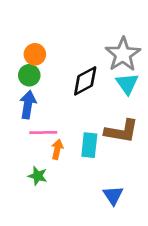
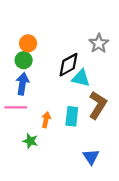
gray star: (123, 54) -> (99, 43), size x0.7
cyan triangle: (127, 84) -> (81, 78), moved, turned -42
brown L-shape: (121, 131) -> (98, 105), turned -68
pink line: (43, 133) -> (16, 107), moved

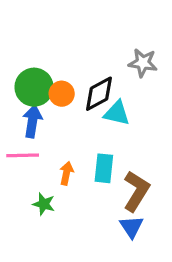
orange circle: (28, 43) -> (62, 94), moved
gray star: (99, 43) -> (143, 63), turned -30
green circle: (24, 60) -> (34, 87), size x1.5
brown L-shape: (98, 105) -> (136, 191), moved

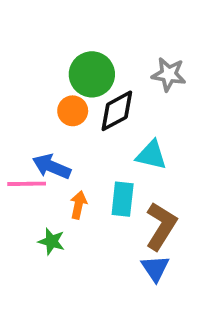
green circle: (34, 87) -> (92, 74), moved
cyan triangle: (117, 113) -> (151, 155), moved
blue arrow: (32, 121) -> (52, 167), moved, turned -76

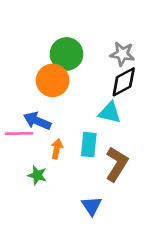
orange circle: (73, 111) -> (53, 80), size x1.5
black diamond: (117, 111) -> (124, 82), moved
blue triangle: (155, 268) -> (92, 206), moved

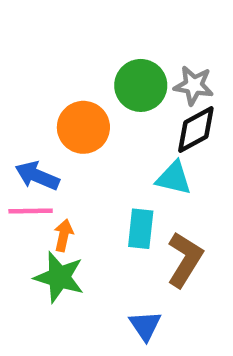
green circle: (67, 54) -> (141, 85), moved
blue arrow: (37, 121) -> (37, 176), moved
orange arrow: (57, 149) -> (64, 235), moved
green star: (37, 175) -> (59, 277), size x1.6

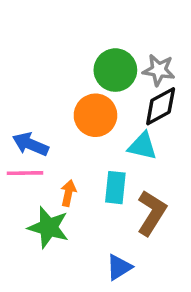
orange circle: (83, 127) -> (95, 115), moved
orange arrow: (64, 235) -> (68, 193), moved
blue triangle: (145, 326) -> (119, 267), turned 32

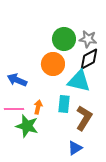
cyan triangle: (142, 146) -> (79, 81), size x1.4
pink line: (25, 173) -> (14, 109), moved
blue triangle: (119, 267) -> (75, 148), moved

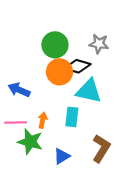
green circle: (64, 39) -> (55, 45), moved
black diamond: (89, 59) -> (77, 66), moved, turned 45
brown L-shape: (84, 118) -> (101, 148), moved
blue triangle: (75, 148) -> (62, 156), moved

